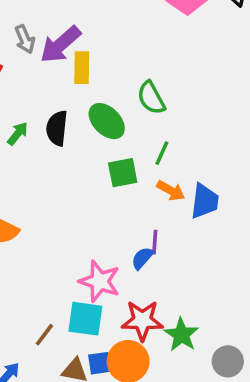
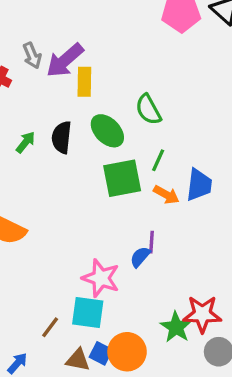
green square: (123, 173) -> (122, 178), size x1.4
blue trapezoid: (205, 201) -> (199, 185), moved
red star: (142, 320) -> (202, 314), moved
blue square: (100, 363) -> (101, 353), turned 35

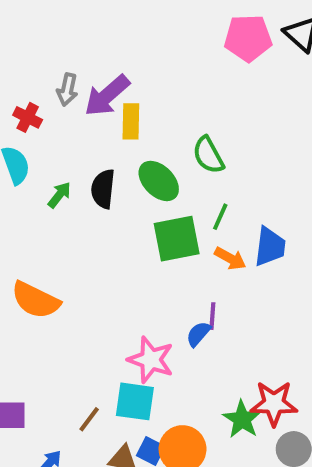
gray arrow: (32, 56) -> (67, 90), turned 35

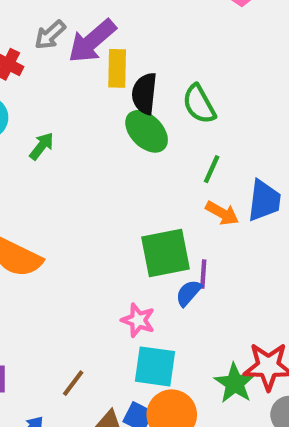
gray arrow: (67, 90) -> (50, 35), turned 36
black semicircle: (103, 189) -> (144, 94), moved
green square: (177, 239) -> (165, 253), moved
pink star: (151, 360) -> (138, 320), size x0.7
cyan square: (135, 401) -> (155, 366), moved

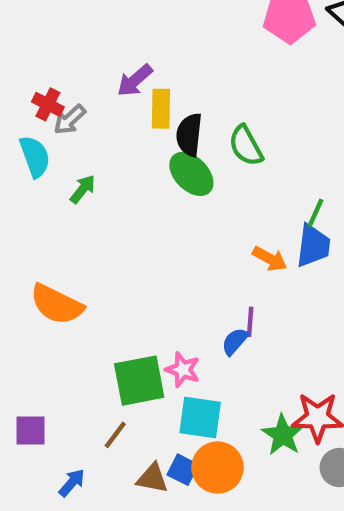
gray arrow: (50, 35) -> (70, 120), moved
purple arrow: (92, 41) -> (135, 80), size x0.7
green line: (212, 169) -> (315, 213), moved
green square: (165, 253) -> (139, 381), moved

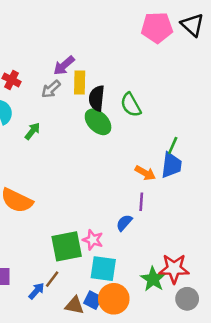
gray arrow: (70, 120) -> (51, 89), moved
purple line: (250, 322) -> (141, 202), moved
blue arrow: (72, 483) -> (36, 291), moved

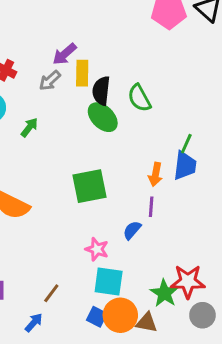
orange arrow: (145, 173) -> (156, 174), turned 72
green square: (67, 246) -> (89, 186), moved
blue arrow: (36, 291) -> (34, 323), moved
brown triangle: (74, 305) -> (147, 323), moved

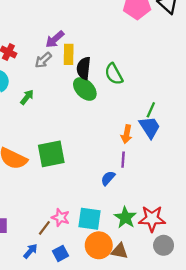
blue trapezoid: (185, 166) -> (150, 127), turned -40
green square: (89, 186) -> (51, 154), moved
pink star: (97, 249) -> (61, 218), moved
green star: (164, 293) -> (125, 218), moved
blue square: (97, 317) -> (61, 253), moved, turned 35

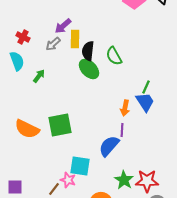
blue semicircle: (108, 178) -> (109, 146), size x1.6
cyan square: (89, 219) -> (80, 166), moved

